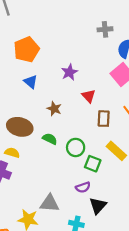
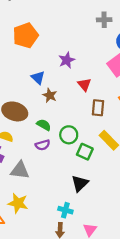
blue triangle: (31, 82) -> (38, 78), moved
purple semicircle: (83, 187) -> (43, 145), moved
gray triangle: (50, 203) -> (20, 170), moved
black triangle: (98, 206) -> (80, 183), moved

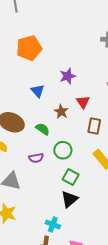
brown star: (50, 95) -> (61, 112), moved
green semicircle: (44, 125) -> (43, 129), moved
green square: (85, 152) -> (71, 177), moved

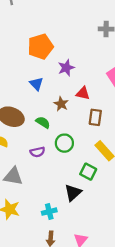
orange pentagon: (29, 48) -> (40, 47), moved
red triangle: (83, 102) -> (83, 93), turned -40
green square: (71, 177) -> (88, 172), moved
cyan cross: (53, 225) -> (49, 212), moved, turned -32

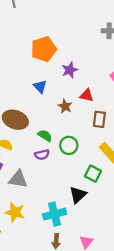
green semicircle: (43, 122) -> (45, 136), moved
cyan cross: (49, 212) -> (55, 214), size x1.5

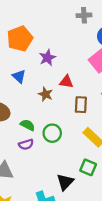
green square: (93, 174) -> (88, 167), moved

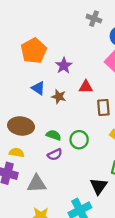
gray cross: (84, 15) -> (94, 19), turned 32
brown star: (46, 94) -> (59, 97), moved

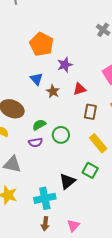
orange pentagon: (34, 51) -> (41, 44), turned -30
red triangle: (86, 87) -> (80, 89), turned -32
green semicircle: (54, 135) -> (39, 125), turned -64

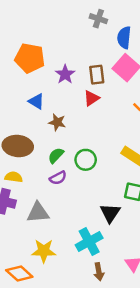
brown star: (53, 91) -> (57, 122), moved
brown rectangle: (90, 112) -> (97, 75), moved

